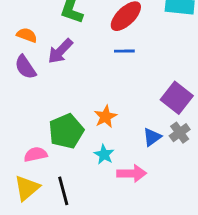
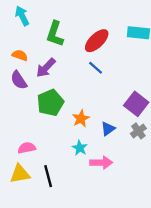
blue line: (124, 51) -> (96, 68), turned 42
green pentagon: (66, 131) -> (50, 103), moved
blue triangle: (152, 137) -> (108, 129), moved
yellow triangle: (27, 188) -> (20, 174), turned 30

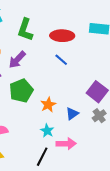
red ellipse: (97, 41) -> (62, 36), turned 45
black line: (48, 176) -> (42, 157), moved, turned 42

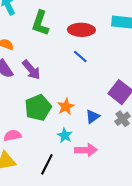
purple arrow: (17, 60) -> (31, 70), moved, turned -84
green pentagon: (21, 91) -> (38, 108), moved
black line: (42, 157) -> (47, 164), moved

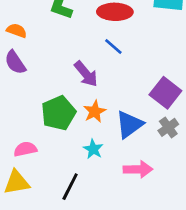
purple arrow: (31, 70) -> (86, 74), moved
blue triangle: (93, 117) -> (129, 125), size x1.5
pink arrow: (86, 150) -> (138, 169), moved

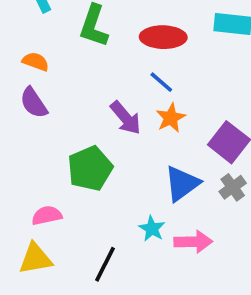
orange star: (95, 112) -> (171, 118), moved
cyan star: (93, 149) -> (152, 229), moved

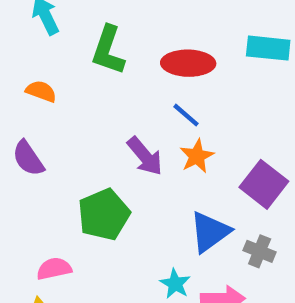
purple semicircle: (34, 103) -> (28, 158), moved
gray cross: (233, 187) -> (260, 251), moved, turned -32

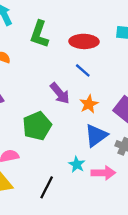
orange star: (197, 156) -> (89, 104), moved

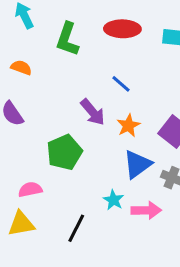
red ellipse: (84, 41) -> (122, 29), moved

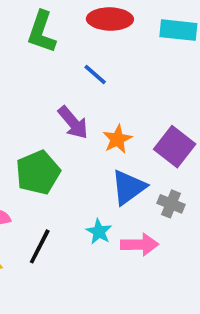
blue line: (121, 84) -> (95, 74), moved
black line: (76, 228) -> (40, 246), moved

